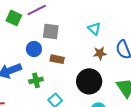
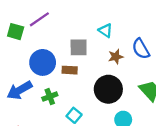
gray square: (51, 32) -> (79, 47), moved
blue circle: (34, 49) -> (43, 62), size x1.5

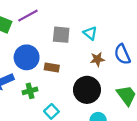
gray square: (79, 47) -> (61, 35), moved

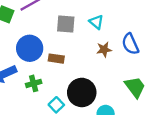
black circle: (87, 90) -> (82, 92), moved

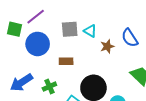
cyan triangle: (96, 22) -> (90, 31), moved
blue circle: (30, 48) -> (38, 44), moved

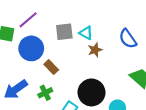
brown star: (107, 46) -> (95, 50), moved
brown rectangle: (66, 61) -> (51, 67), moved, turned 48

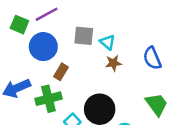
brown rectangle: (51, 67) -> (61, 72), turned 64
green cross: (45, 93) -> (48, 99), size x1.5

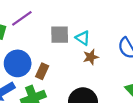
blue circle: (43, 47) -> (18, 63), moved

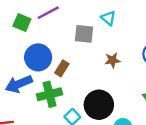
cyan triangle: (83, 38) -> (108, 18), moved

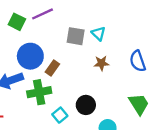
cyan triangle: (108, 18) -> (98, 34), moved
black circle: (99, 105) -> (86, 105), size x0.7

